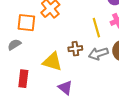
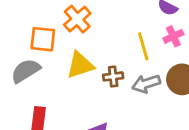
gray semicircle: (14, 45) -> (26, 71), size x1.5
yellow triangle: (52, 62) -> (80, 65), moved, turned -35

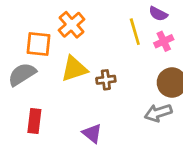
yellow line: (143, 46) -> (135, 32), moved
gray arrow: (146, 84) -> (158, 113), moved

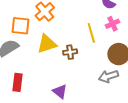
yellow line: (135, 32) -> (91, 33), moved

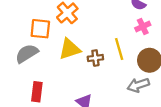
yellow line: (91, 33) -> (119, 49), moved

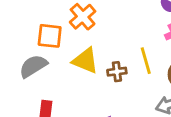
yellow triangle: (70, 49) -> (85, 61), turned 40

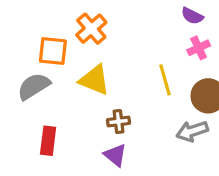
brown cross: (117, 72) -> (119, 121), moved

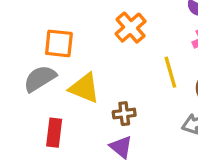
orange cross: (91, 29) -> (131, 28), moved
yellow triangle: (95, 80) -> (84, 88), moved

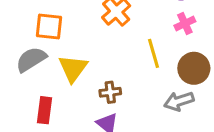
yellow triangle: (84, 88) -> (73, 68), turned 44

